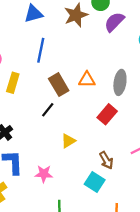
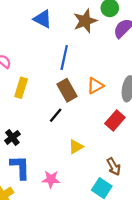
blue triangle: (33, 14) -> (43, 19), turned 42
blue line: (41, 50) -> (64, 57), moved
orange triangle: (87, 80) -> (95, 86), turned -30

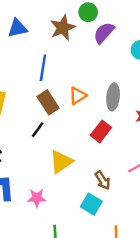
blue triangle: (43, 19) -> (18, 28), turned -36
yellow triangle: (76, 147) -> (61, 162), size x1.5

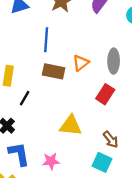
brown rectangle: (48, 102) -> (54, 71), turned -40
black line: (38, 130) -> (25, 98), moved
yellow triangle: (61, 162) -> (71, 126), turned 45

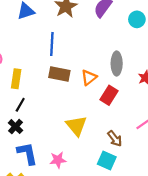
orange triangle: (81, 63) -> (89, 77), moved
black line: (25, 98) -> (20, 105), moved
yellow triangle: (71, 126) -> (76, 126), turned 45

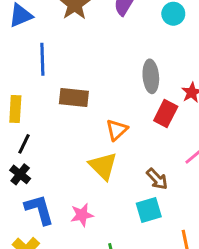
blue line: (52, 44) -> (42, 59), moved
orange triangle: (89, 77) -> (117, 130), moved
red rectangle: (109, 95) -> (166, 114), moved
cyan square: (107, 161) -> (149, 210), turned -36

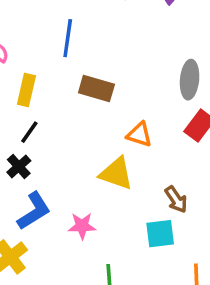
orange triangle: (117, 130) -> (139, 135), turned 50
yellow triangle: (103, 166) -> (116, 174), turned -36
blue L-shape: (39, 210) -> (34, 211), turned 64

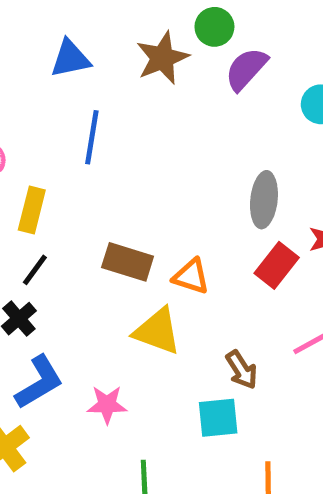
brown rectangle: (96, 89) -> (128, 262), moved

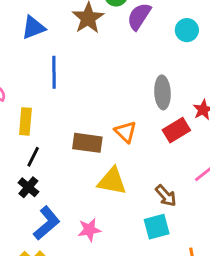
red rectangle: (277, 265) -> (176, 130), turned 30
orange triangle: (191, 276) -> (126, 132), moved, turned 35

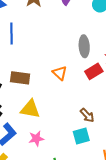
brown rectangle: (87, 143) -> (20, 78), moved
yellow triangle: (112, 181) -> (30, 109), moved

